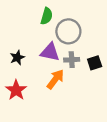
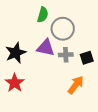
black star: (17, 58) -> (16, 53), size x1.5
orange arrow: (55, 79) -> (76, 85), moved

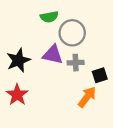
green semicircle: (43, 15) -> (49, 17), turned 63
black square: (87, 58) -> (100, 75), moved

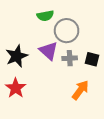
purple triangle: (53, 55) -> (48, 51), turned 30
black square: (100, 75) -> (92, 59), moved, turned 32

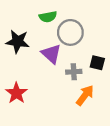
black star: (17, 56) -> (18, 41), moved, turned 30
gray cross: (70, 58) -> (74, 72), moved

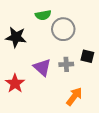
purple triangle: (51, 54) -> (42, 67), moved
orange arrow: (85, 95) -> (74, 96), moved

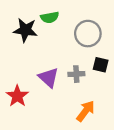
gray circle: (63, 29) -> (88, 34), moved
black star: (16, 37) -> (25, 30), moved

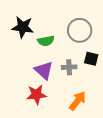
green semicircle: (50, 17) -> (46, 41), moved
red star: (17, 96) -> (36, 95), moved, turned 30

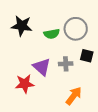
green semicircle: (46, 41) -> (52, 34), moved
red star: (36, 95) -> (25, 84), moved

